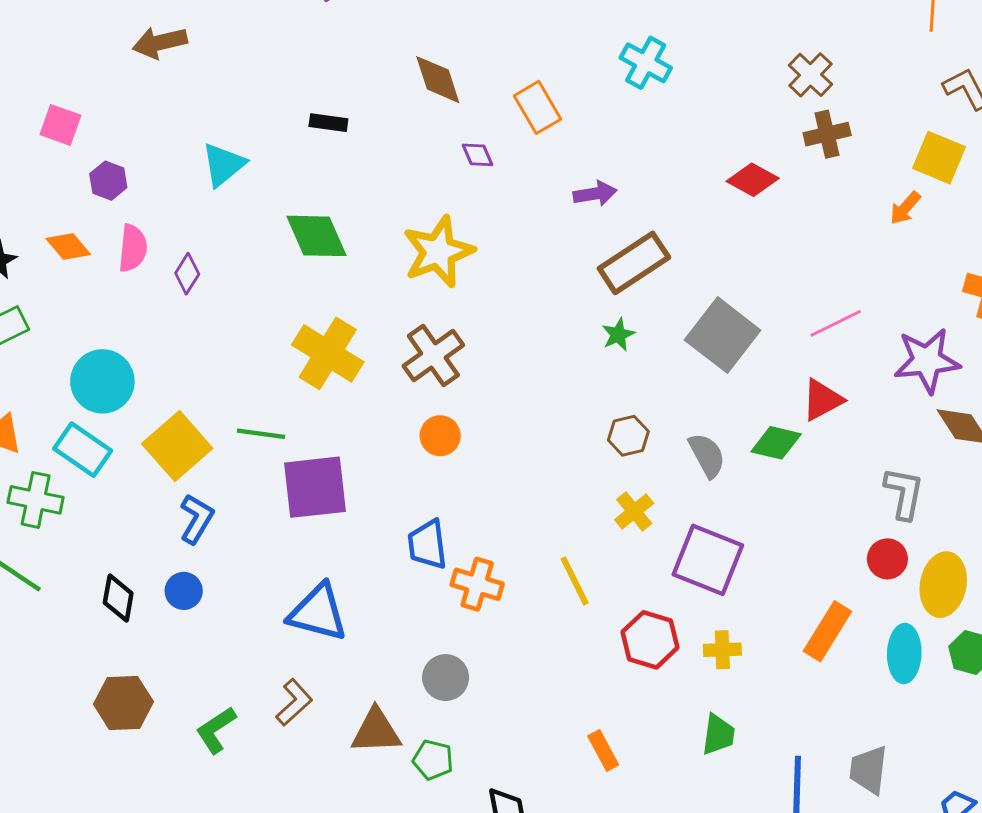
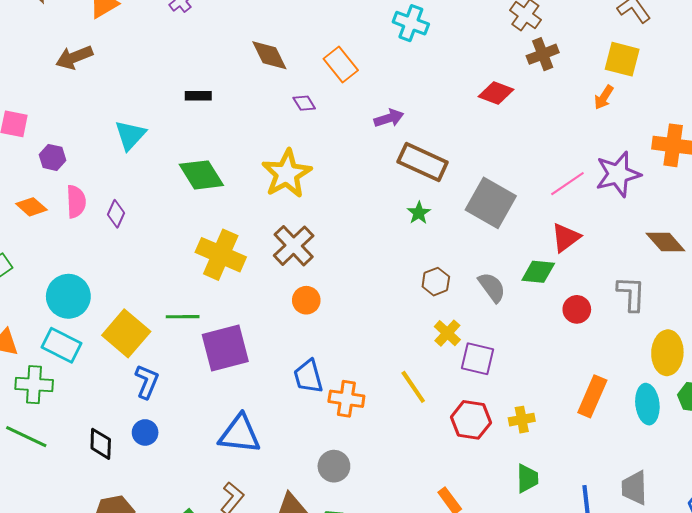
brown rectangle: (634, 263) -> (423, 162), turned 66
purple star: (927, 361) -> (618, 174), moved
red circle: (887, 559) -> (577, 309), moved
purple square: (708, 560) -> (477, 359), moved, size x0.7

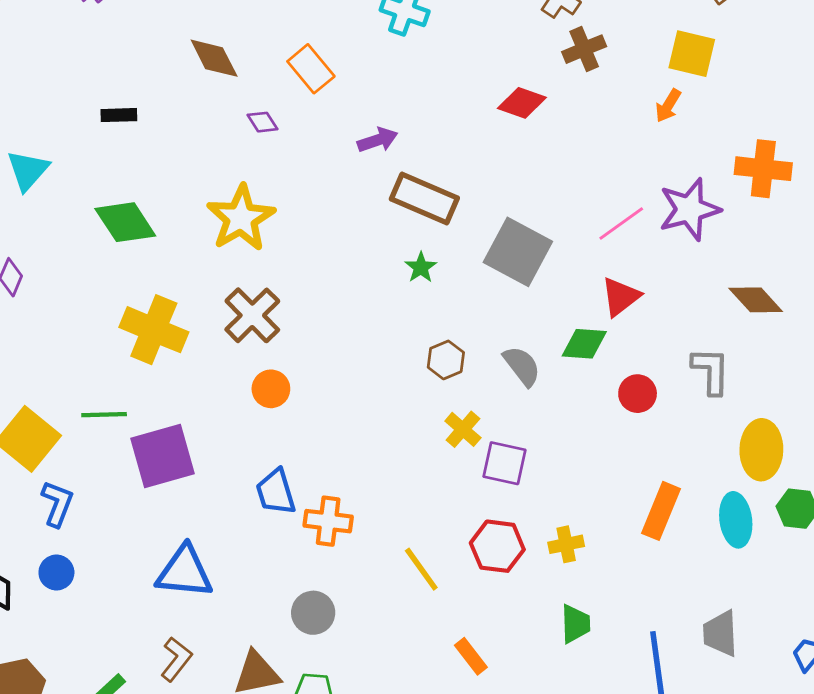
yellow line: (413, 387) -> (421, 569), moved

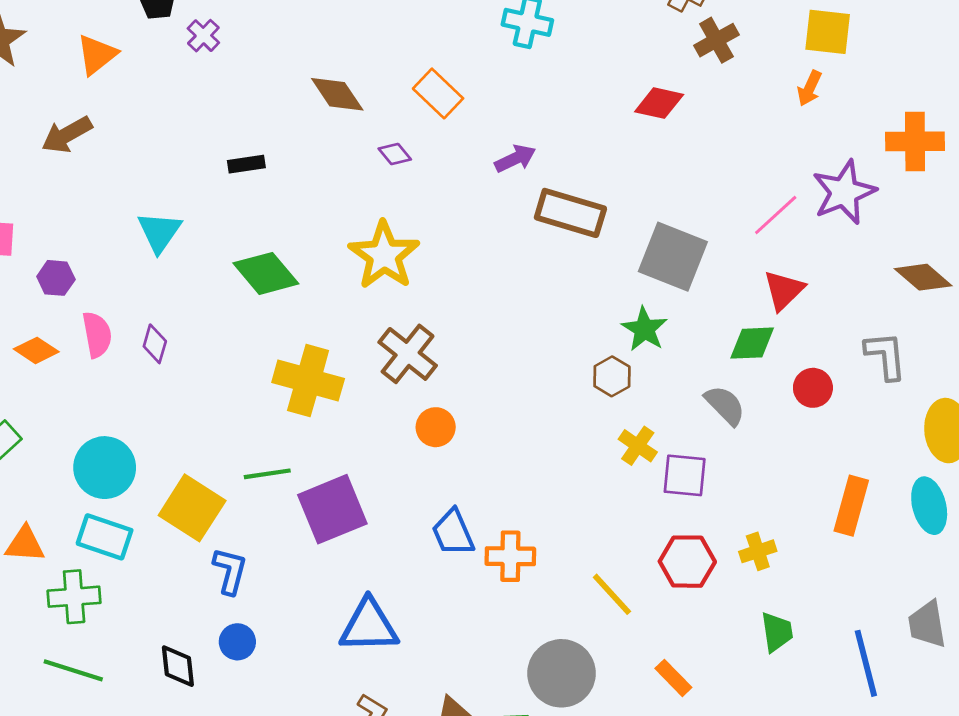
green star: (421, 267) -> (644, 329), moved, size x1.4
gray semicircle: (522, 366) -> (725, 405), moved
gray circle: (313, 613) -> (561, 673), moved, size x1.5

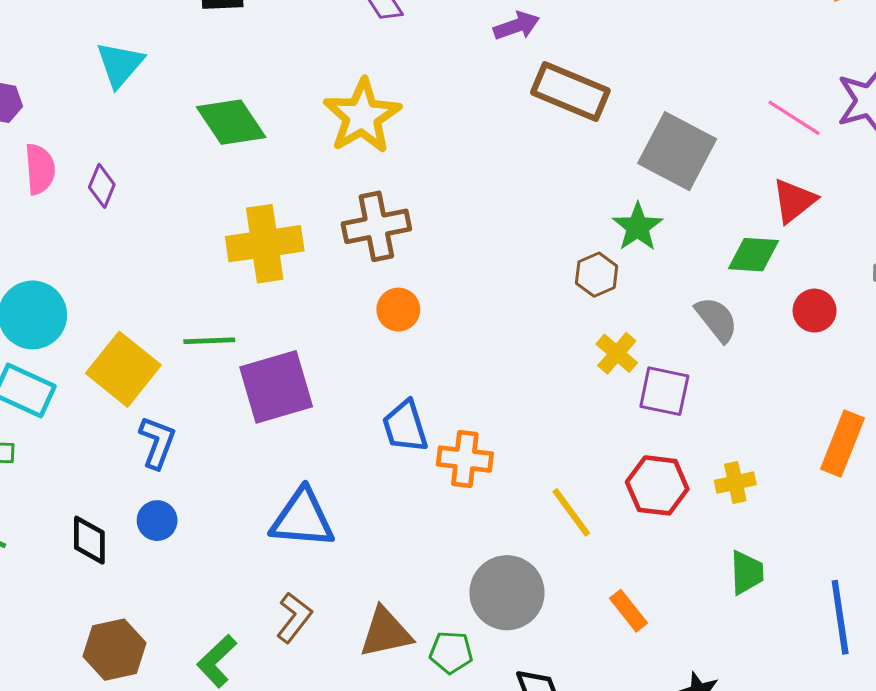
pink line: (776, 215) -> (794, 118), turned 69
brown cross: (408, 354) -> (376, 226), turned 34
yellow cross: (308, 380) -> (265, 244), turned -30

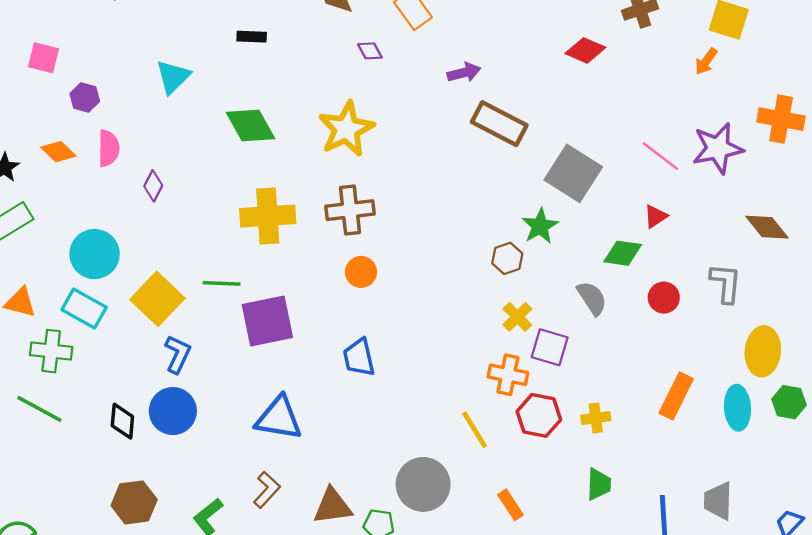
purple diamond: (102, 186) -> (153, 186), moved
red triangle: (794, 201) -> (655, 216), size x0.7
orange cross: (465, 459) -> (508, 375), moved
blue circle: (157, 521) -> (173, 411), size x1.6

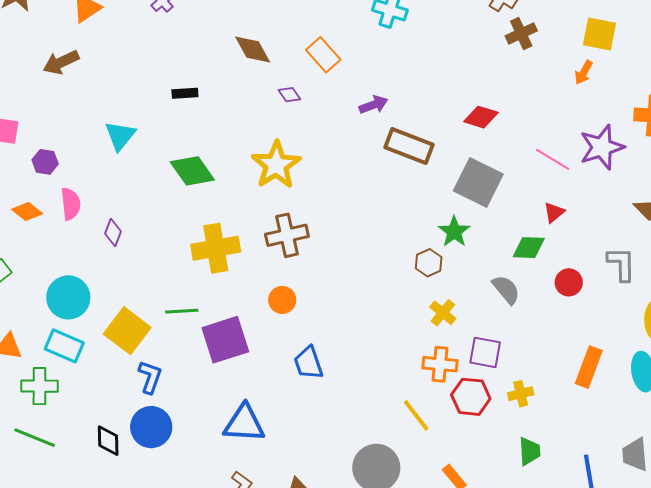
red diamond: (585, 50) -> (481, 117), moved
orange circle: (361, 272) -> (282, 300), moved
purple square: (550, 347) -> (485, 352), moved

